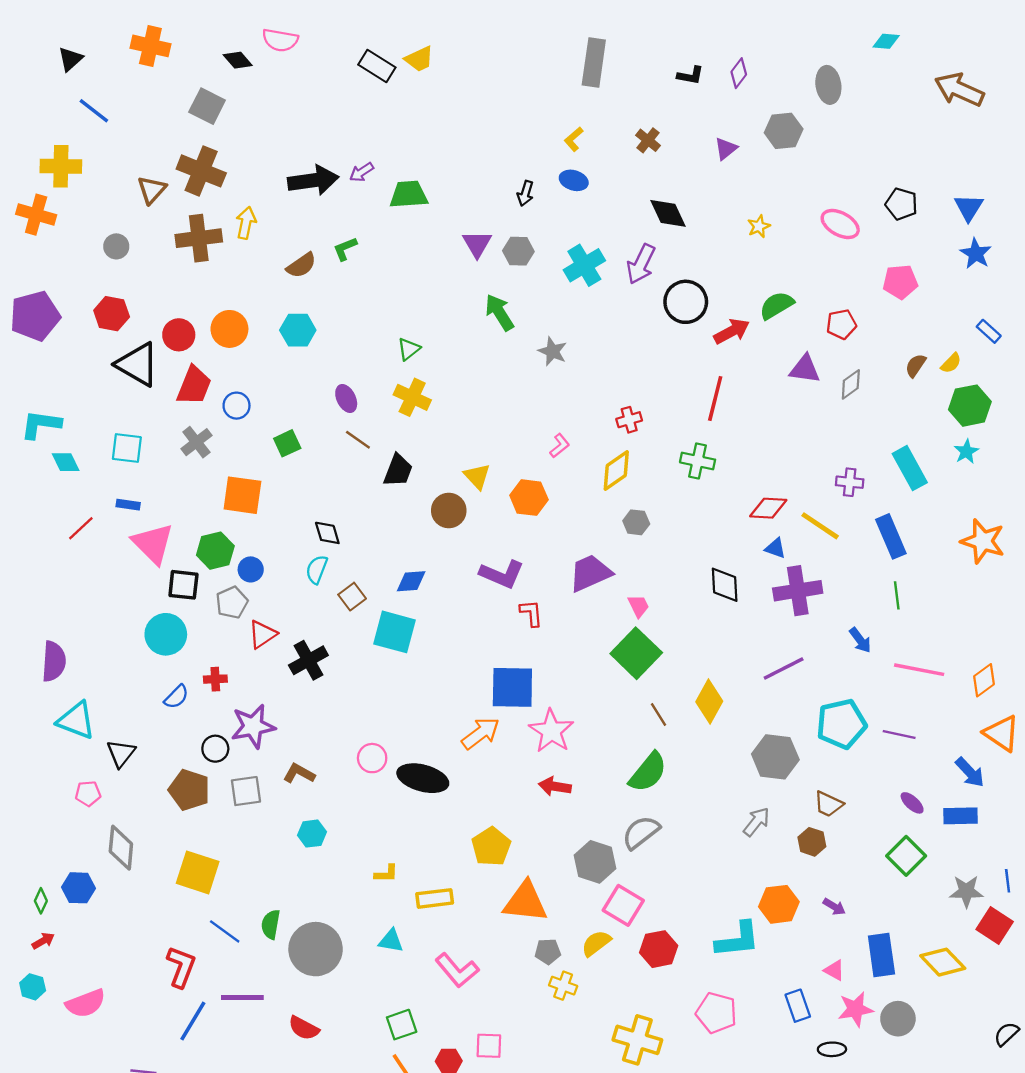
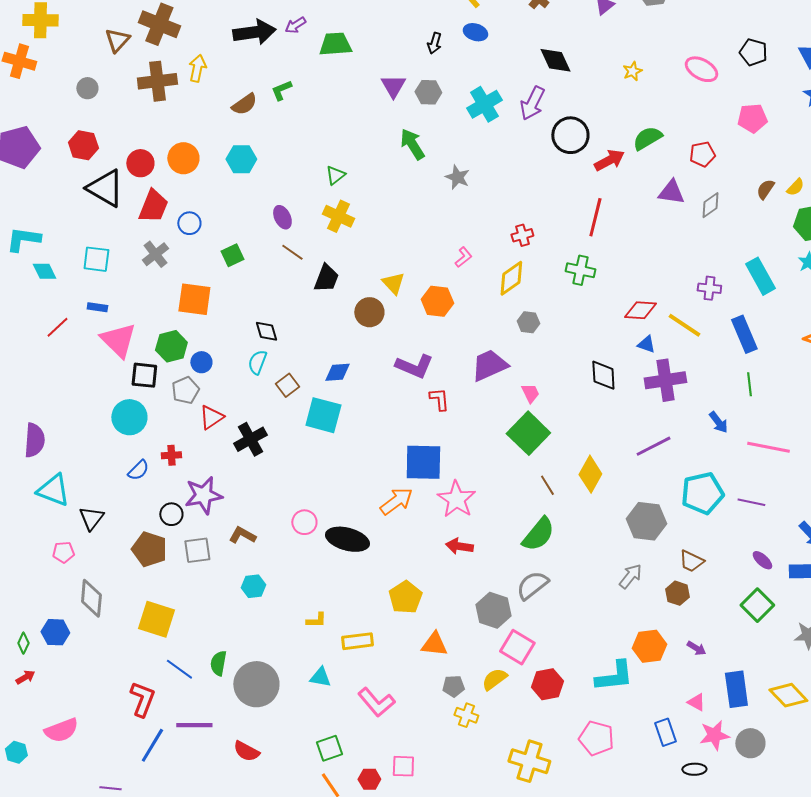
orange triangle: (525, 902) -> (434, 644), size x0.7
cyan hexagon: (33, 987) -> (16, 752), moved

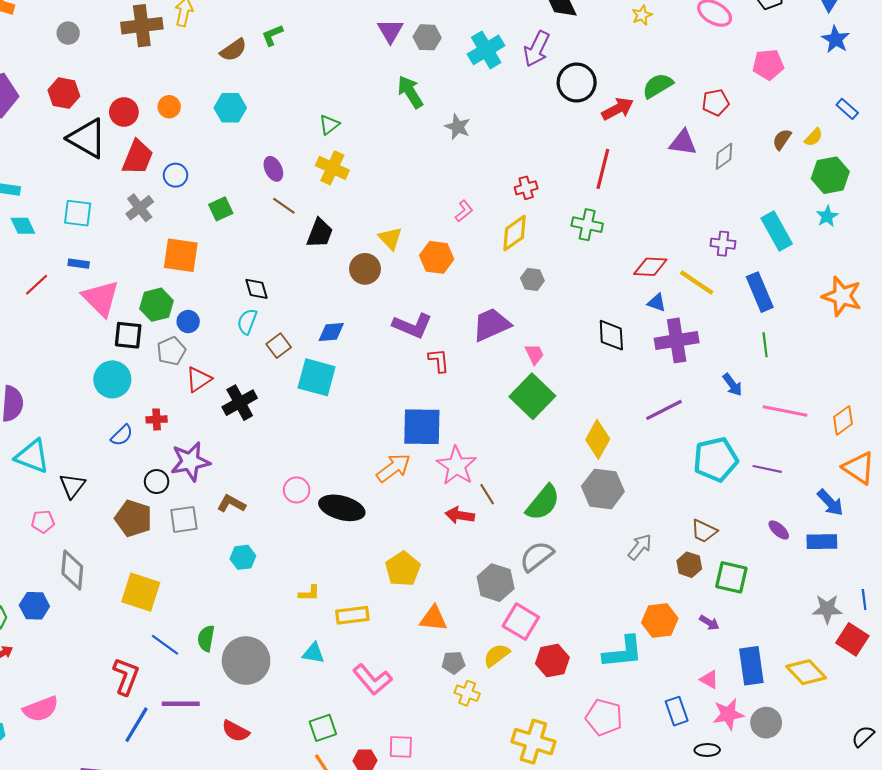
orange circle: (183, 158) -> (169, 107), size x0.7
brown line: (547, 485) -> (487, 494), moved
gray hexagon: (646, 521) -> (603, 489), moved
green square: (757, 605) -> (731, 577), moved, turned -32

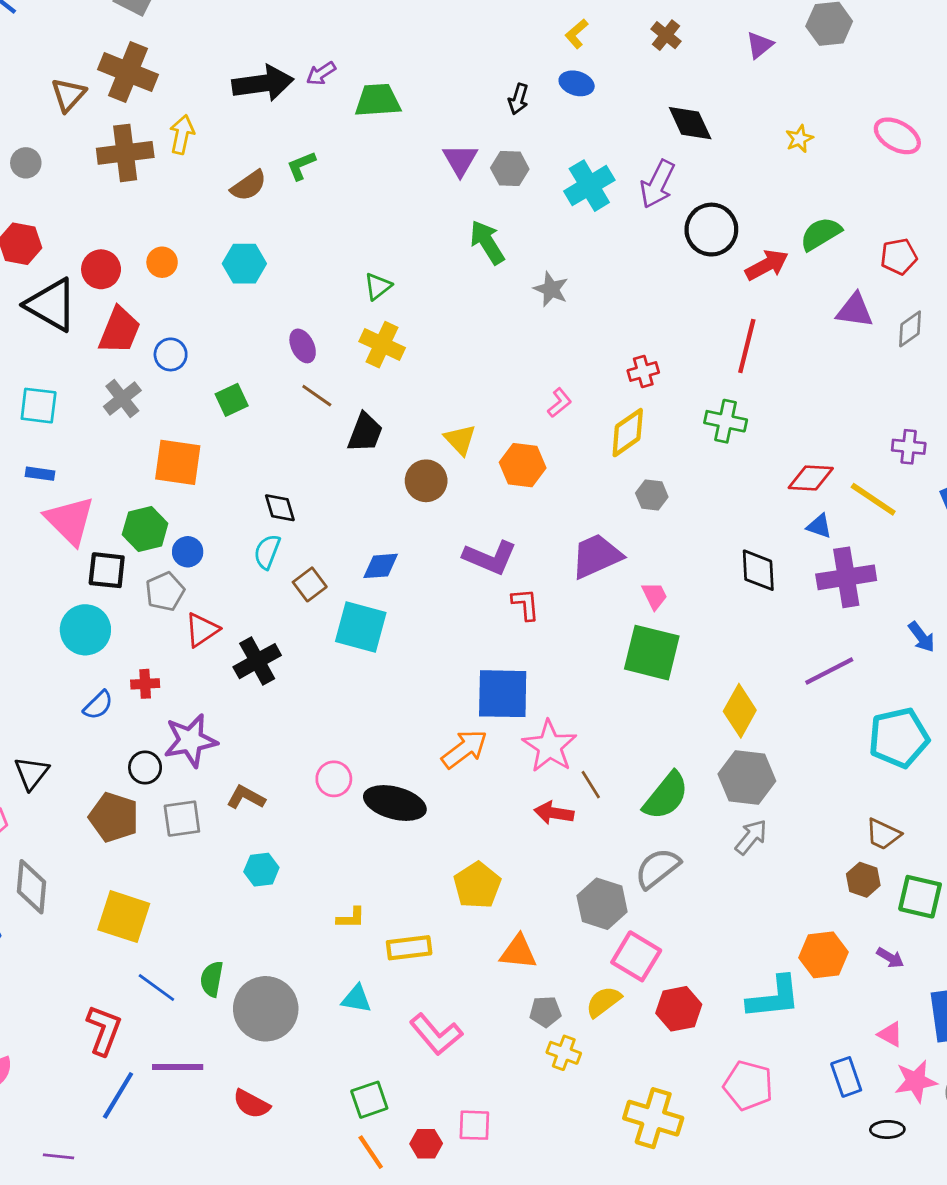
green square: (532, 396) -> (652, 653), turned -30
gray arrow: (640, 547) -> (751, 837), moved

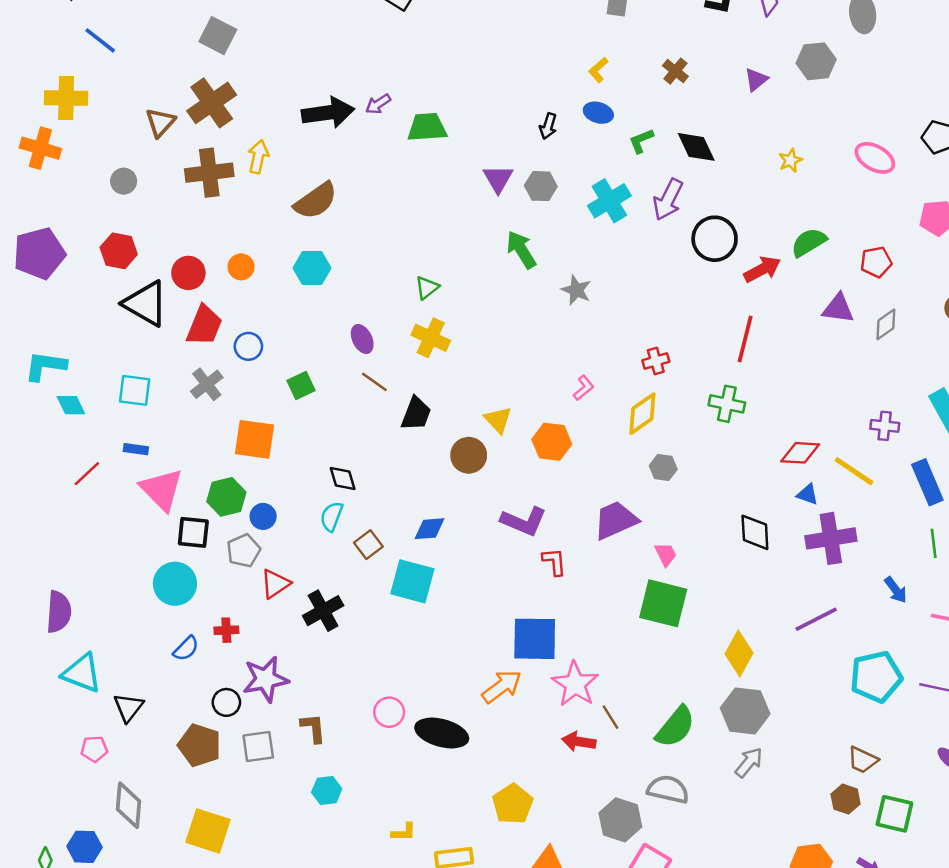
brown cross: (128, 72) -> (212, 103), turned 33
green L-shape: (301, 166) -> (641, 141), moved
brown semicircle: (249, 186) -> (316, 201), size x1.4
brown L-shape: (246, 797) -> (313, 728), turned 56
gray semicircle: (657, 868) -> (668, 789), turned 51

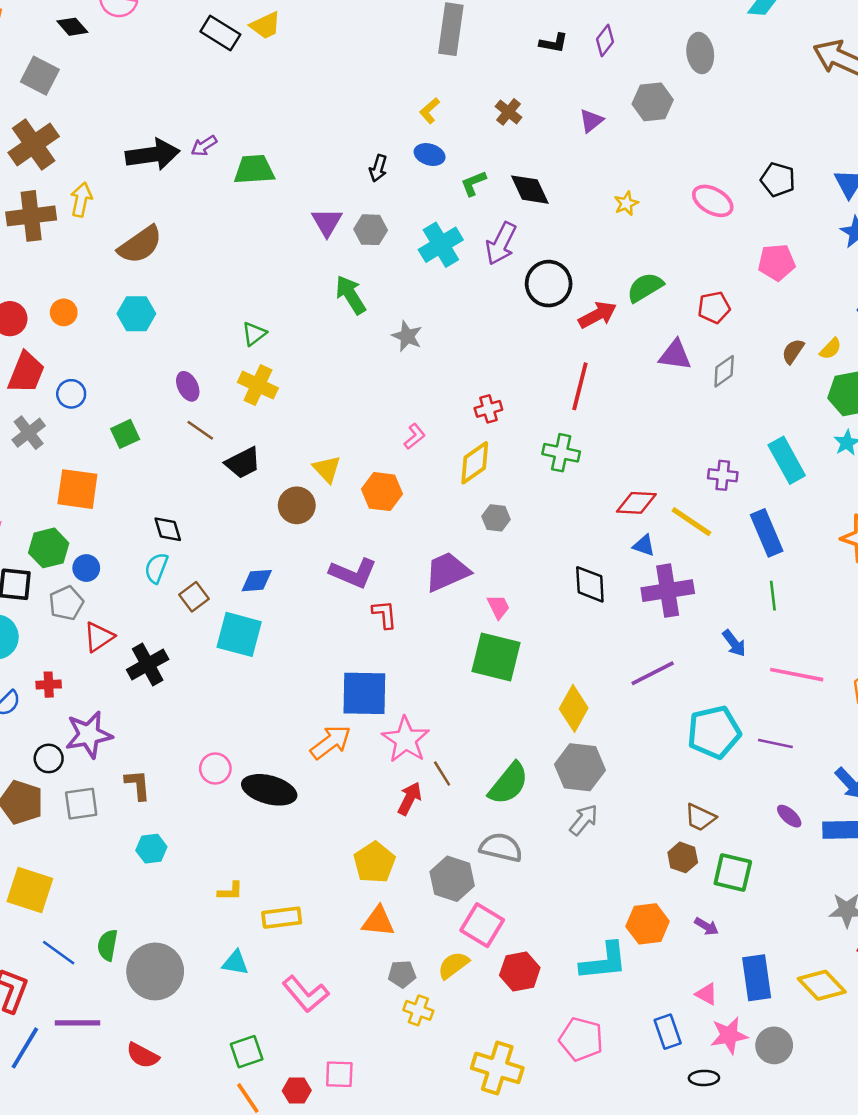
black trapezoid: (416, 414) -> (243, 463), turned 42
red arrow: (579, 742) -> (410, 799), turned 108
yellow pentagon: (513, 804) -> (374, 862), moved

